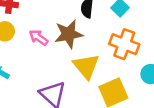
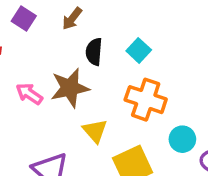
yellow triangle: (86, 66) -> (95, 131), size x0.7

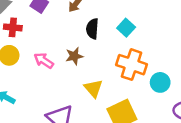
brown star: (70, 88) -> (74, 56), size x0.6
cyan circle: (182, 139) -> (160, 82), moved

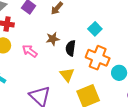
black semicircle: (92, 29) -> (71, 48), moved
brown star: (74, 56) -> (53, 39), moved

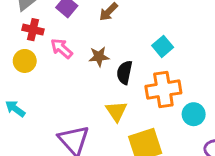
pink arrow: (30, 51) -> (62, 48), moved
orange cross: (98, 58) -> (163, 90), turned -35

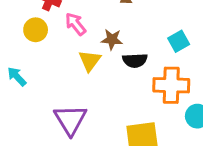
black semicircle: (124, 72) -> (135, 60), turned -115
yellow triangle: (116, 111) -> (90, 61), moved

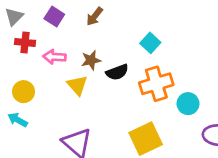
pink arrow: (75, 24) -> (54, 57), turned -30
yellow circle: (36, 30) -> (24, 92), moved

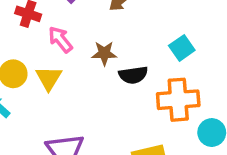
pink arrow: (54, 57) -> (60, 39), turned 35
yellow triangle: (77, 85) -> (49, 78), moved

